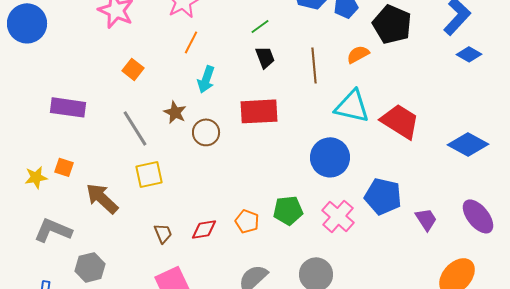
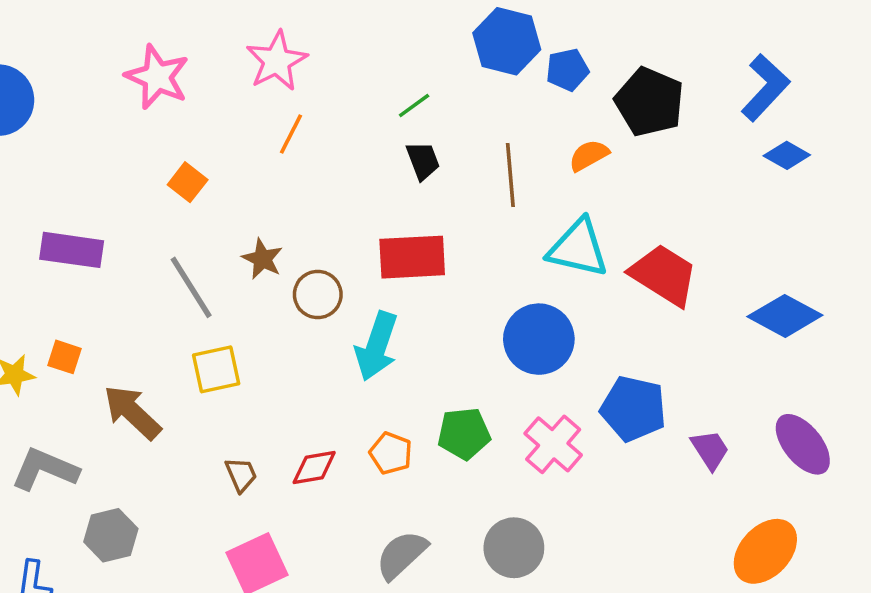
cyan arrow: (206, 79) -> (377, 346), moved, size x1.4

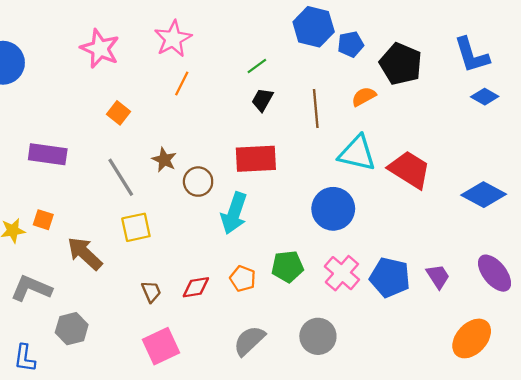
blue L-shape: (765, 88) -> (472, 55), turned 120
black trapezoid: (423, 161) -> (262, 100), turned -130
blue pentagon: (633, 409) -> (390, 277), moved

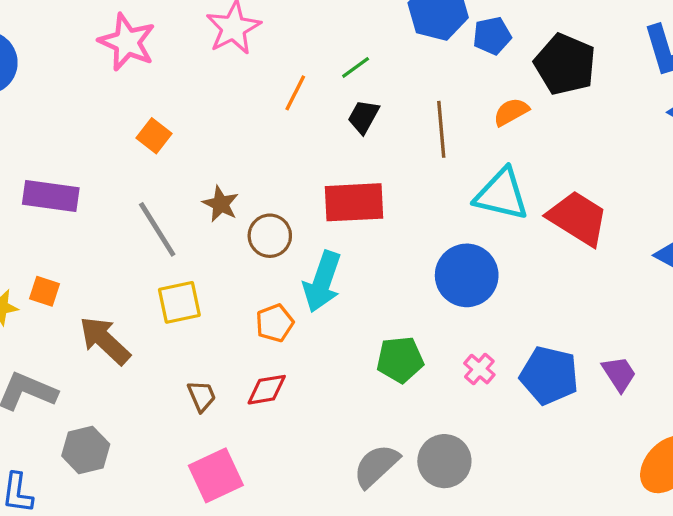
orange line: (182, 83) -> (295, 93), moved
pink cross: (342, 273) -> (479, 369), size x0.6
orange pentagon: (243, 279) -> (275, 323), moved, turned 30
gray semicircle: (249, 341) -> (376, 466), moved

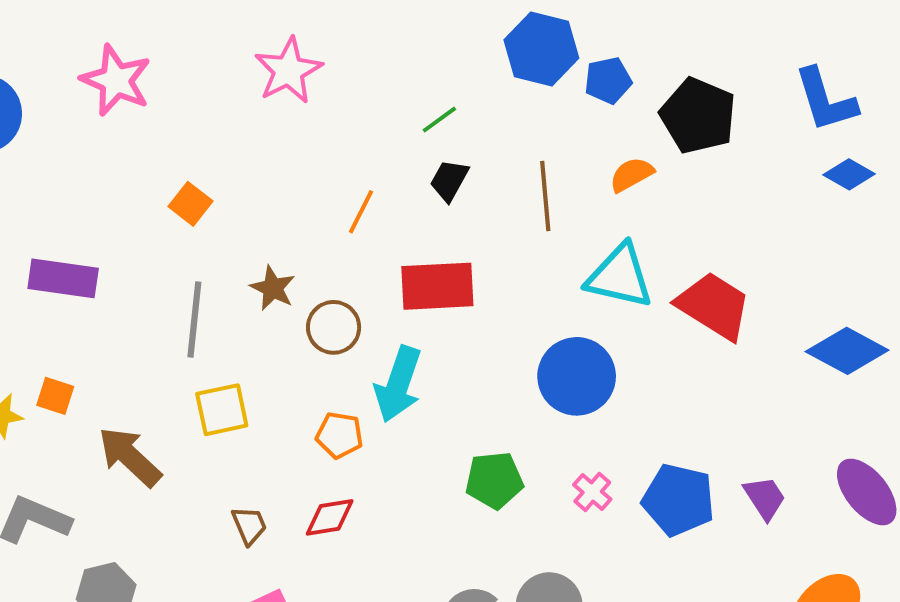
pink star: (127, 42) -> (116, 80), moved
orange line: (295, 93) -> (361, 212), moved
gray line: (157, 229) -> (194, 320), turned 38
orange pentagon: (275, 323) -> (339, 435), turned 30

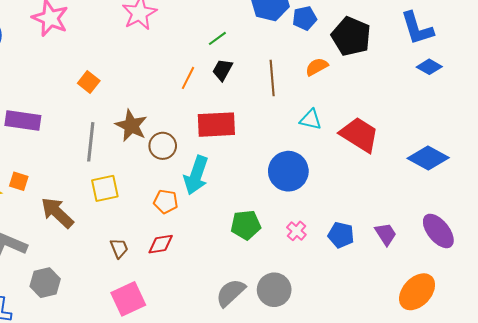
orange line: (361, 212) -> (188, 78), moved
cyan triangle: (620, 276) -> (311, 119), size x0.6
brown star: (273, 288) -> (131, 126), size x1.4
blue pentagon: (679, 500) -> (341, 235), size x0.7

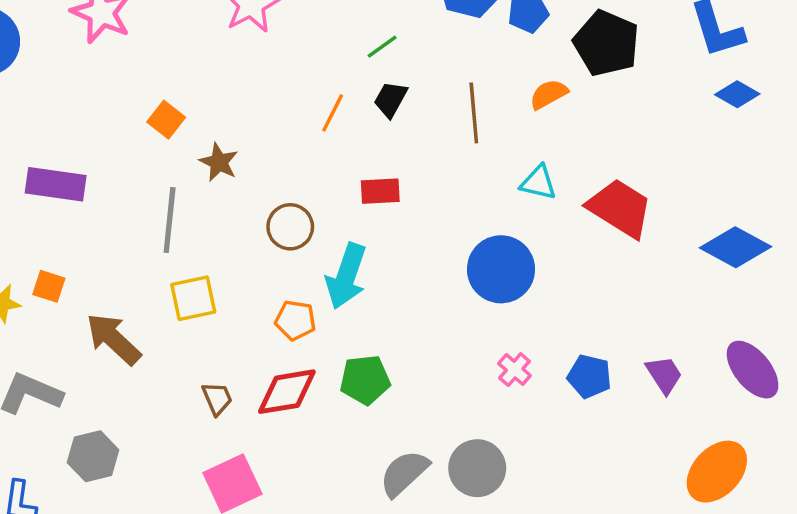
red rectangle: (216, 125) -> (380, 191), size x0.6
brown star: (131, 126) -> (219, 162), moved, size x0.7
green pentagon: (246, 225) -> (365, 380), moved
red diamond: (161, 244) -> (287, 392), size x1.4

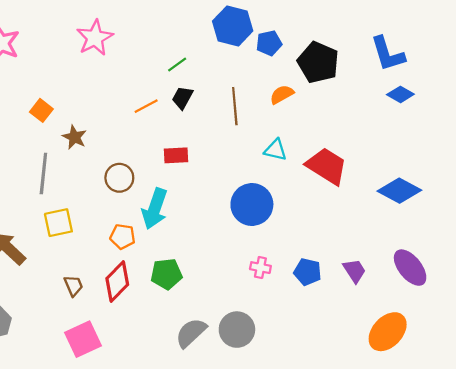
orange line: (333, 113) -> (146, 106), turned 35
pink cross: (515, 370) -> (260, 268), turned -30
red diamond: (287, 392) -> (117, 281), turned -36

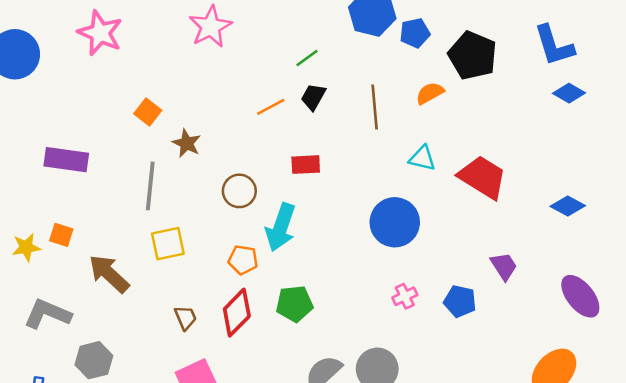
blue diamond: (399, 191) -> (568, 206), size x0.7
pink cross: (260, 268) -> (405, 296), turned -36
purple trapezoid: (354, 271) -> (504, 266), moved

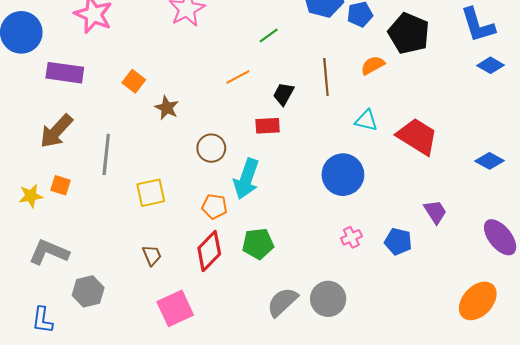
black trapezoid: (313, 97) -> (283, 94), moved
purple rectangle: (66, 160) -> (65, 73), moved
gray line: (150, 186) -> (106, 154), moved
brown arrow: (109, 274) -> (56, 131), moved, turned -90
brown trapezoid: (185, 318) -> (152, 255), moved

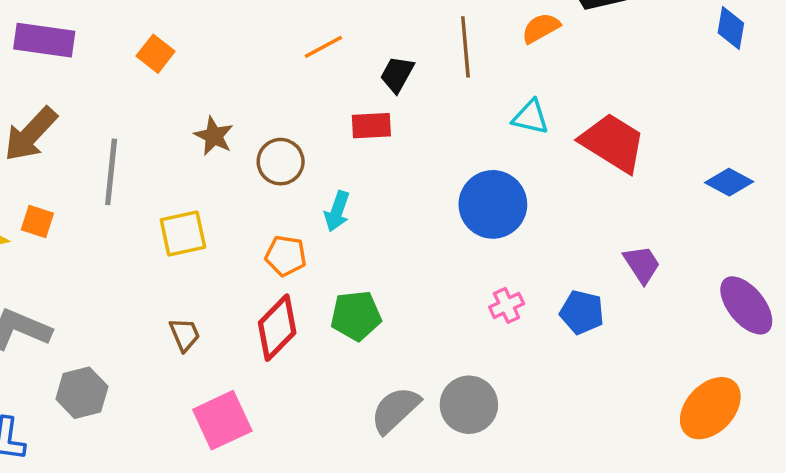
blue diamond: (490, 65) -> (731, 28), turned 70
brown star: (167, 108) -> (214, 136), moved
cyan arrow: (246, 179) -> (337, 211), size x0.6

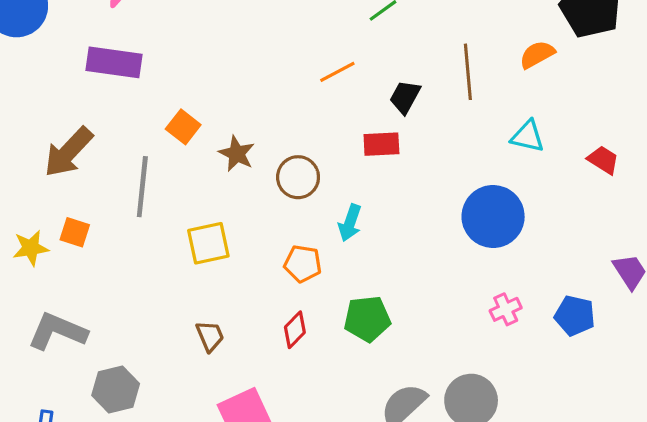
purple rectangle: (44, 40) -> (114, 62), moved
orange square: (156, 54) -> (183, 127), moved
red trapezoid: (613, 143) -> (603, 160), size x0.5
red diamond: (277, 328) -> (295, 330), size x0.6

